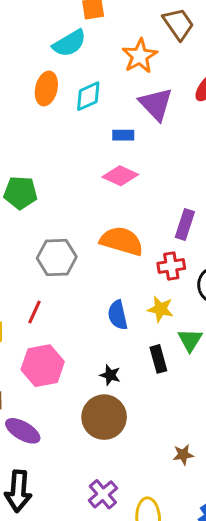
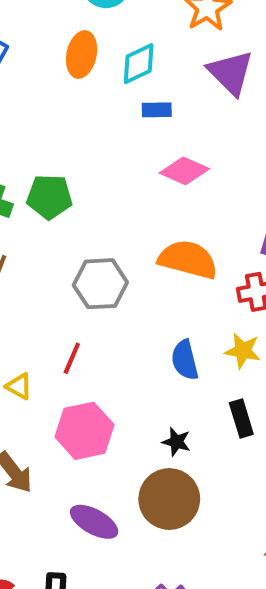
blue rectangle: (123, 135) -> (157, 110), moved
purple ellipse: (23, 431) -> (94, 522), moved

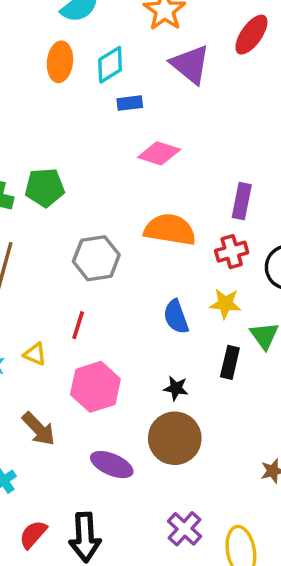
black rectangle: (241, 419) -> (230, 362), turned 36

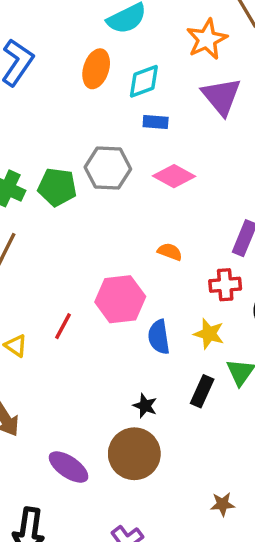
orange semicircle: (170, 230) -> (170, 252), size x0.5
gray hexagon: (96, 258) -> (108, 168), moved
pink hexagon: (95, 387) -> (120, 299), moved

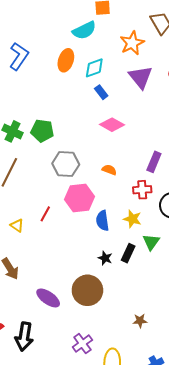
blue rectangle: (156, 122) -> (101, 92), turned 48
gray hexagon: (108, 168) -> (66, 164), moved
black star: (145, 406) -> (105, 258), moved

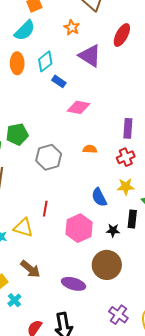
orange star: (132, 43) -> (72, 27), size x0.7
pink hexagon: (80, 198) -> (79, 228), moved
yellow triangle: (17, 225) -> (23, 228), size x1.5

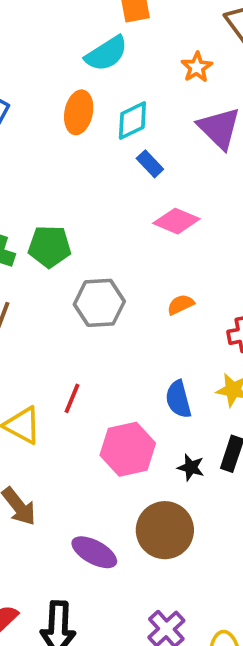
orange semicircle: (90, 149) -> (181, 304), turned -40

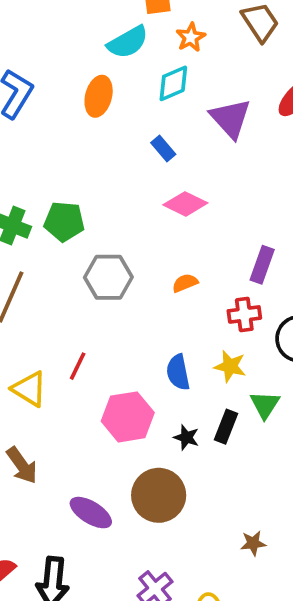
orange star: (197, 67) -> (191, 37), moved
cyan diamond: (132, 120) -> (173, 83), moved

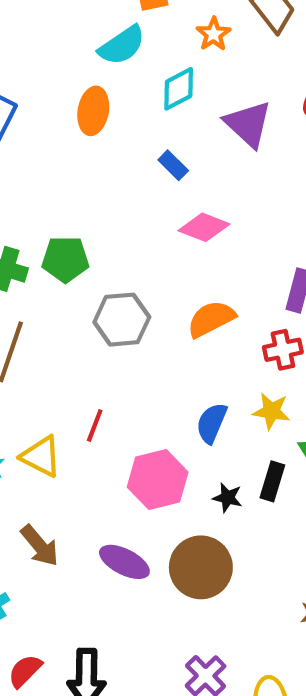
orange star: (191, 37) -> (213, 34), moved
orange semicircle: (185, 283) -> (211, 319), size x1.6
blue semicircle: (178, 372) -> (212, 423), turned 39
purple ellipse: (91, 513) -> (124, 562), moved

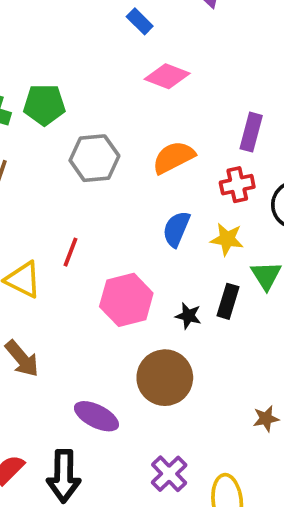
blue semicircle: (212, 423) -> (176, 229), moved
purple ellipse: (124, 562) -> (96, 416), moved

